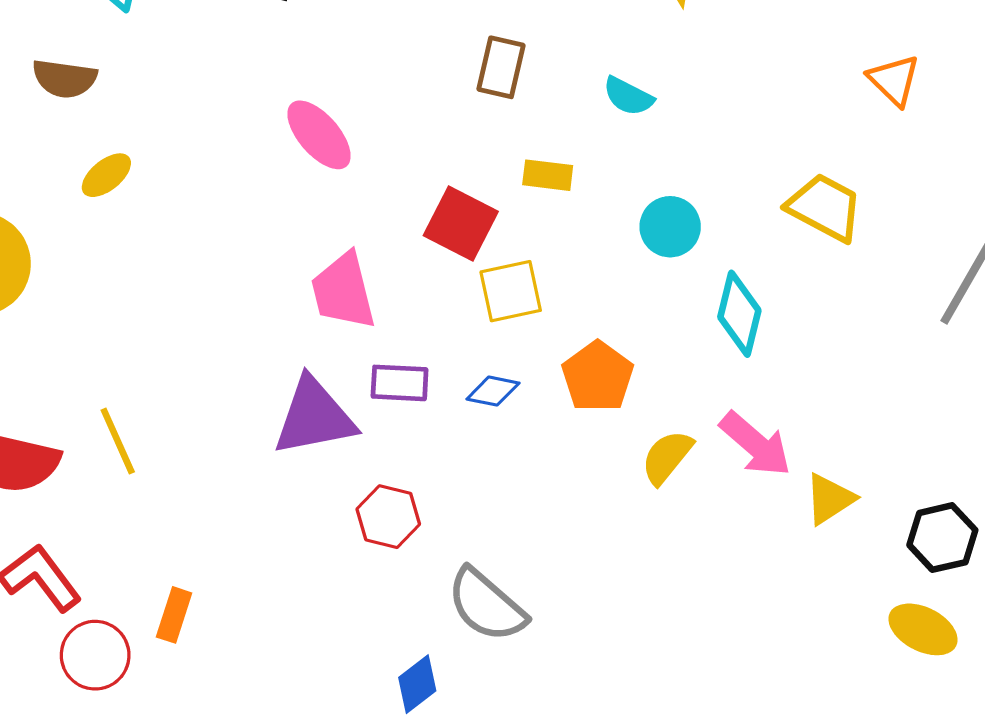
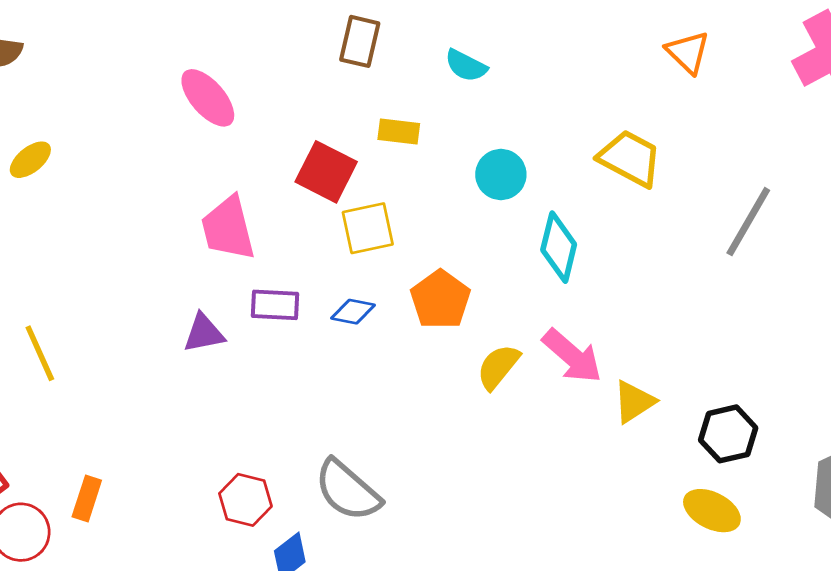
yellow ellipse: (106, 175) -> (30, 160), moved
purple triangle: (314, 417) -> (204, 333), size x0.6
red hexagon: (388, 517) -> (245, 500), moved

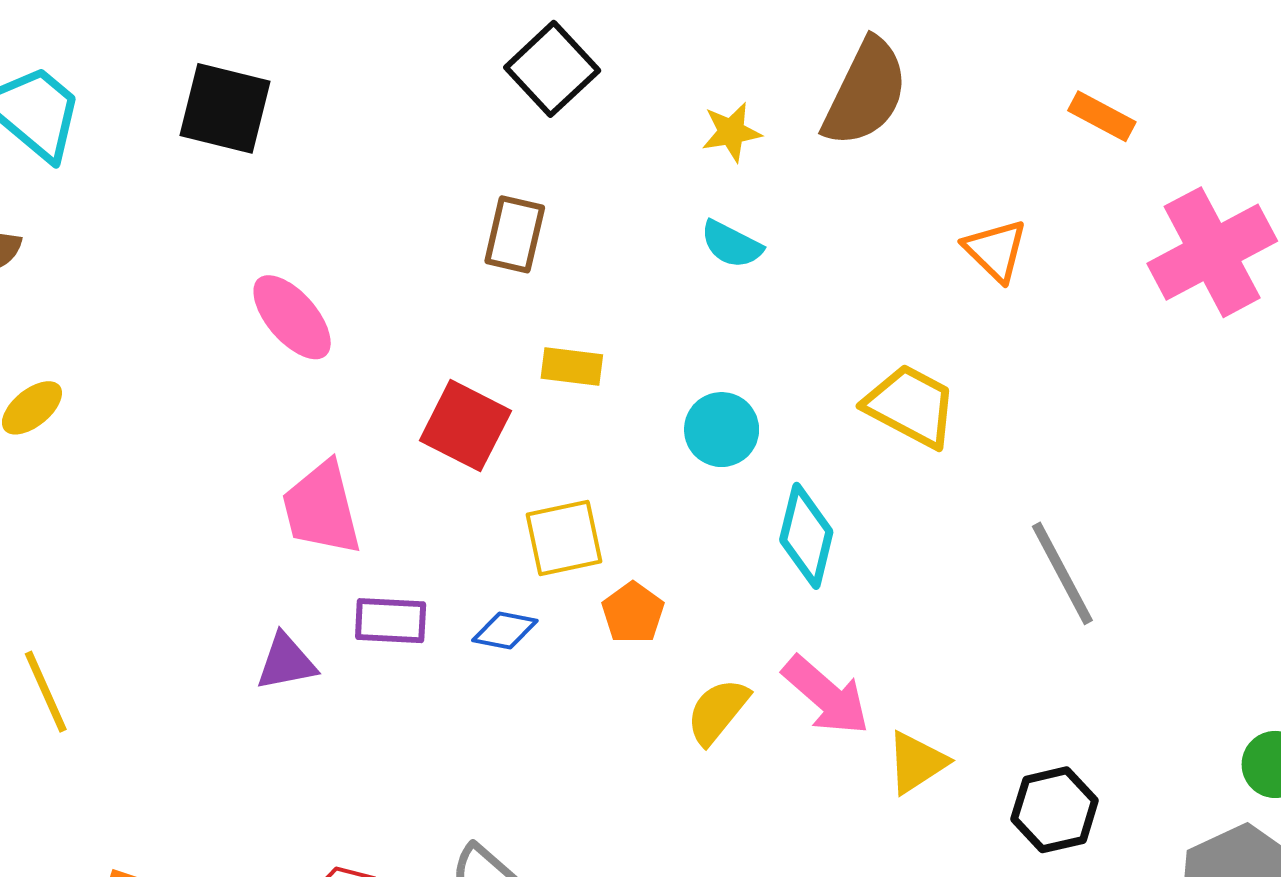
cyan semicircle: (466, 66) -> (731, 244), moved
gray line: (748, 222) -> (1062, 573), moved, turned -58
yellow square: (368, 228) -> (564, 538), moved
orange pentagon: (440, 300) -> (633, 613), size x0.7

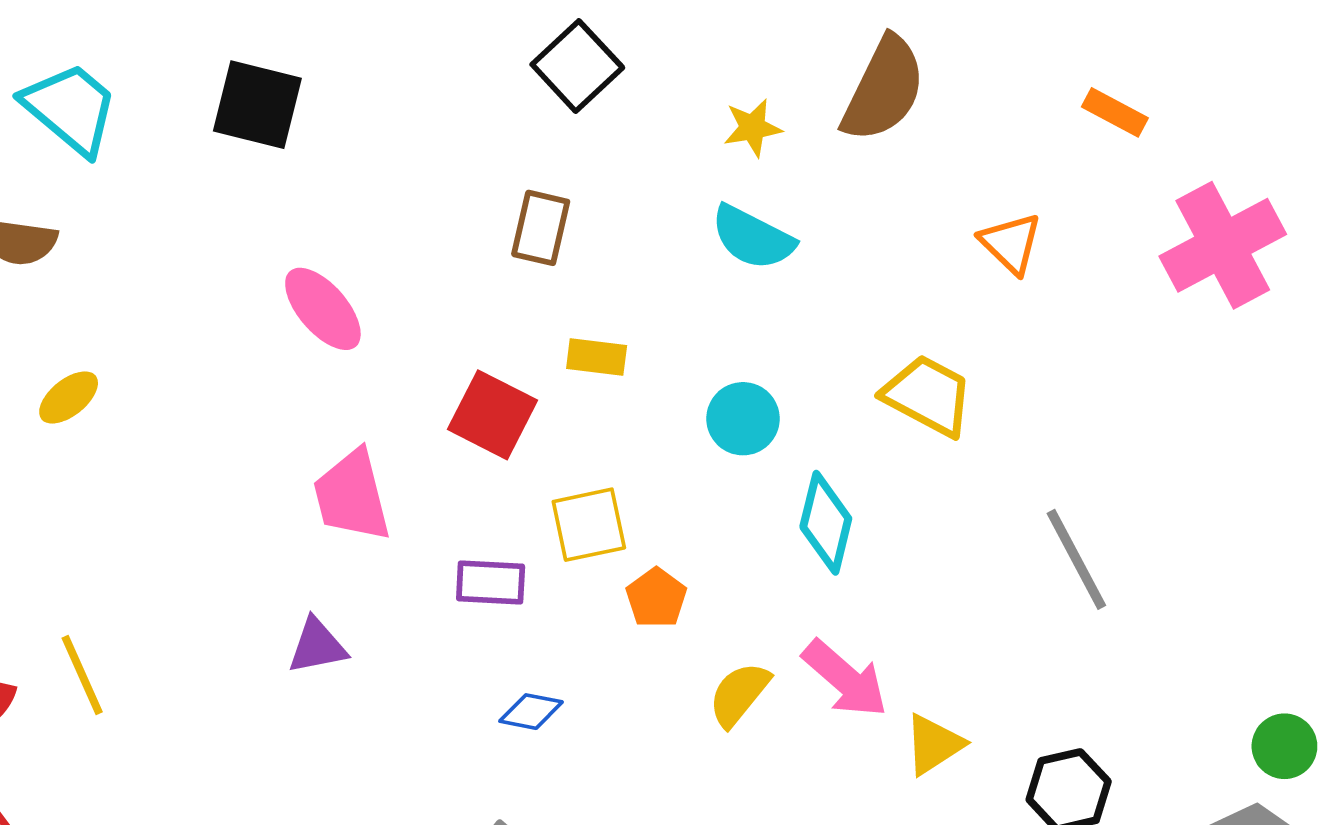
cyan semicircle: (731, 244) -> (753, 238), size x1.4
purple rectangle: (391, 621) -> (491, 582), moved
blue diamond: (505, 631) -> (531, 712), moved

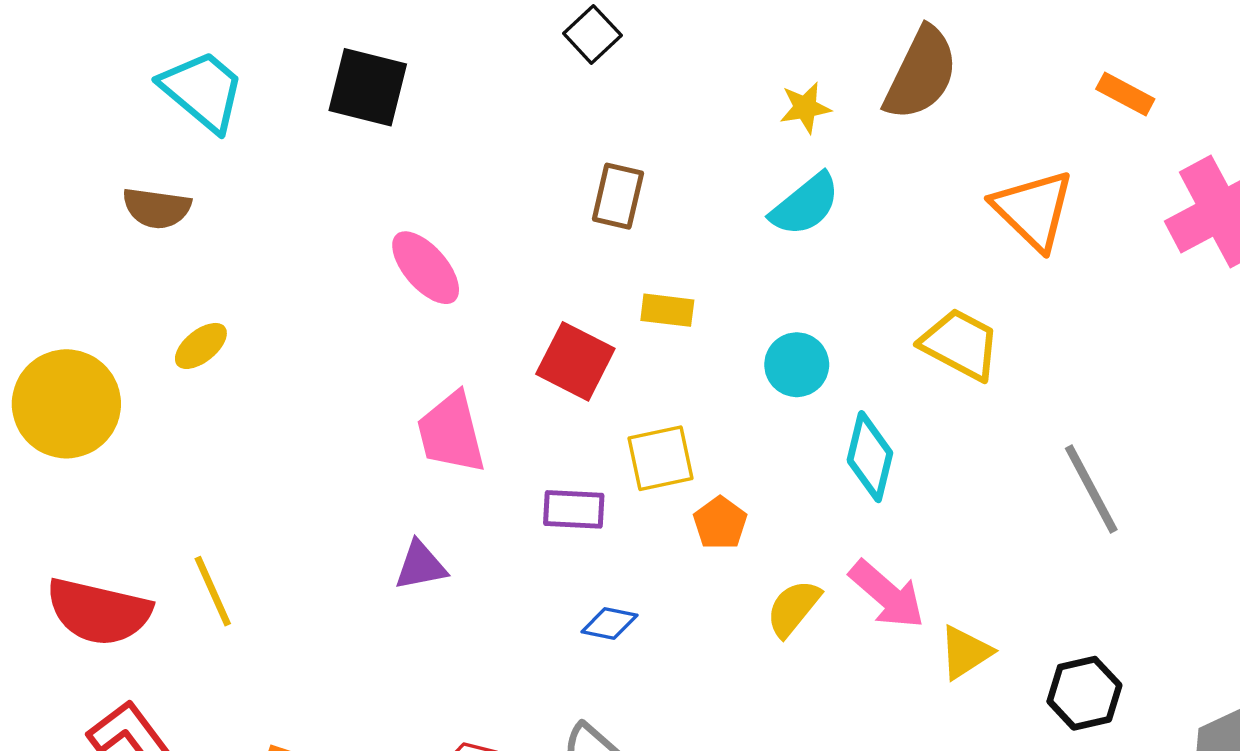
black square: (577, 66) -> (592, 34), moved, size x0.7
cyan semicircle: (753, 238) -> (805, 205), turned -66
orange triangle: (1011, 243) -> (1033, 210), size x1.5

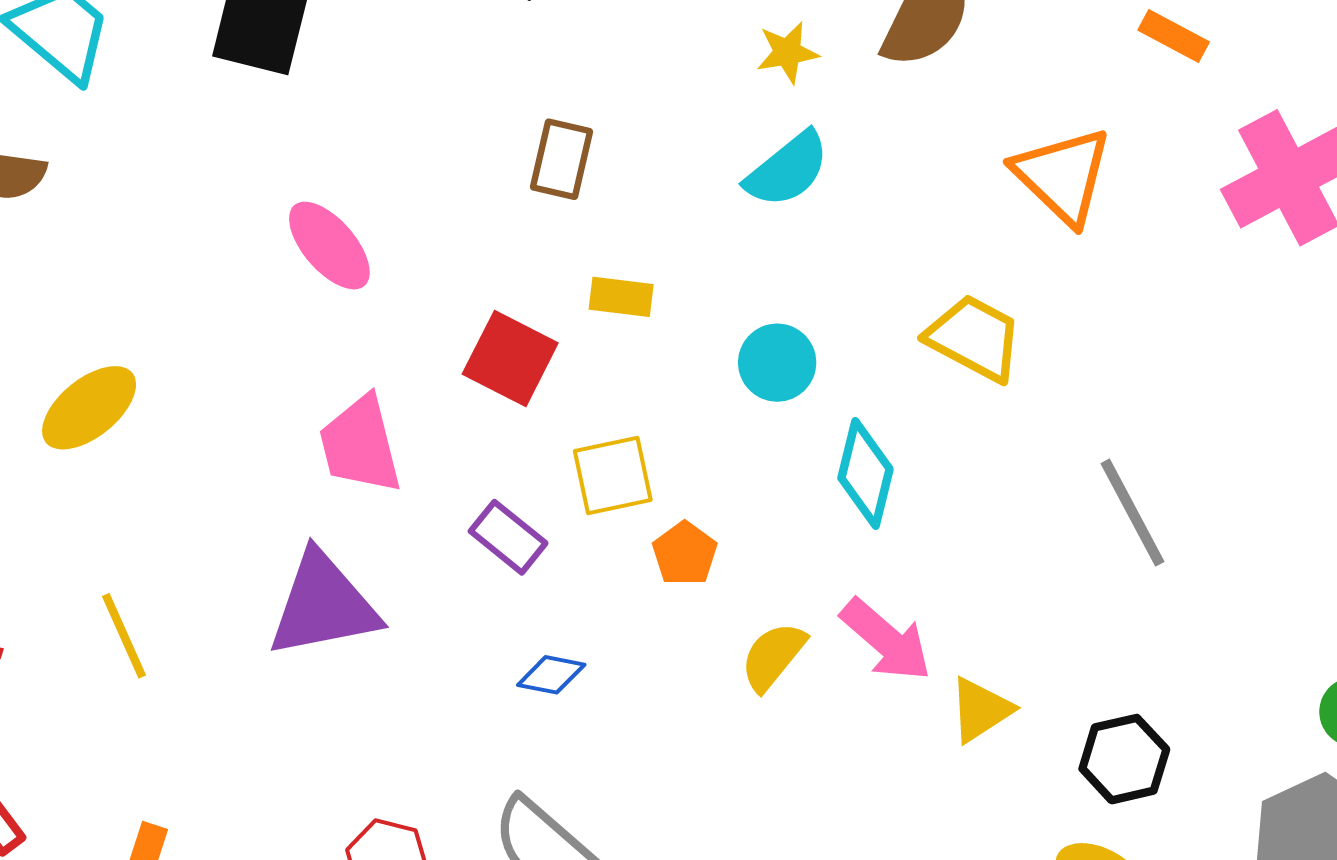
yellow ellipse: (201, 346) -> (89, 408), moved, size x1.5
purple rectangle: (574, 509) -> (508, 537), turned 36
purple triangle: (420, 566) -> (323, 605), size x1.8
yellow line: (213, 591) -> (124, 636), moved

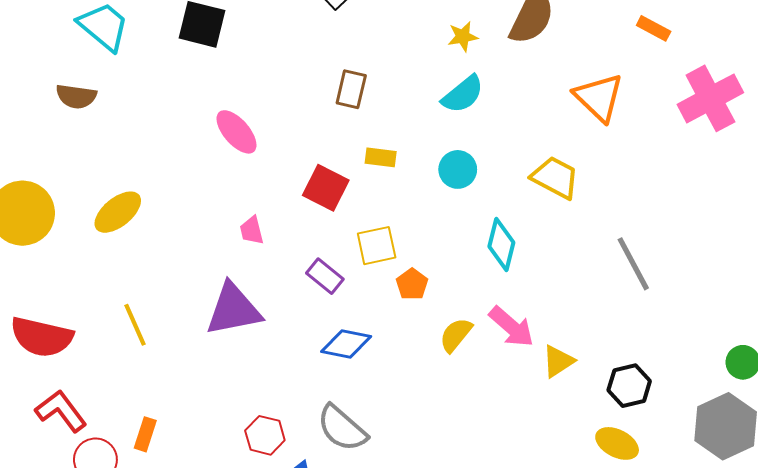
cyan circle: (777, 363) -> (458, 169), moved
pink trapezoid: (360, 445) -> (252, 230), size x0.6
blue diamond: (551, 675) -> (346, 344), size x1.5

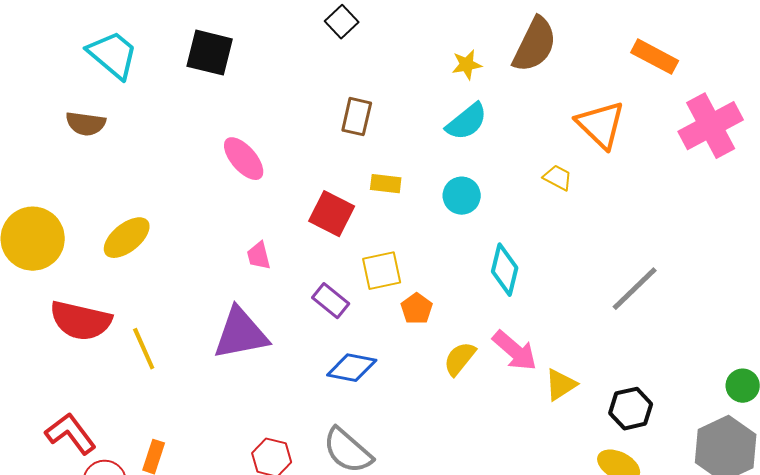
orange rectangle: (654, 28) -> (655, 57), size x1.4
yellow trapezoid: (555, 178) -> (558, 178), moved, size x0.6
gray line: (633, 264) -> (635, 289), turned 74
red semicircle: (42, 337) -> (81, 321), moved

